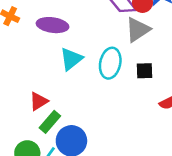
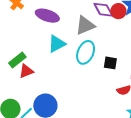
gray triangle: (138, 30) -> (85, 25), moved
green rectangle: (50, 122) -> (17, 60), moved

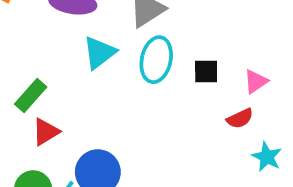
red triangle: (26, 71) -> (46, 132), moved

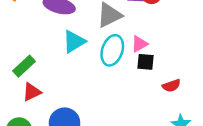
pink triangle: (256, 82) -> (139, 44), moved
red semicircle: (240, 118) -> (171, 86), moved

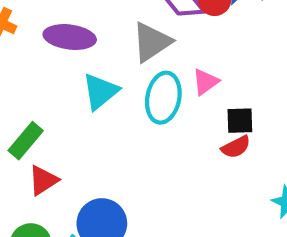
black square: (146, 62) -> (240, 121), moved
red semicircle: (171, 86) -> (236, 147), moved

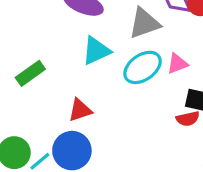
cyan ellipse: (163, 98) -> (143, 67), turned 30
red triangle: (43, 180) -> (80, 110), moved

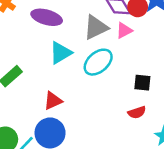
pink triangle: (177, 64) -> (124, 30), moved
red semicircle: (188, 119) -> (137, 112), moved

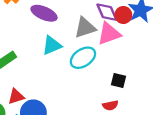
pink triangle: (124, 30) -> (109, 34), size x1.6
red triangle: (53, 101) -> (16, 96), moved

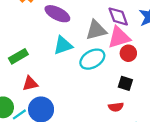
red circle: (123, 15) -> (128, 53), moved
red triangle: (16, 96) -> (30, 83), moved

